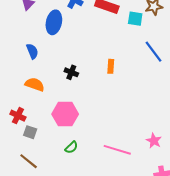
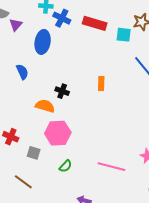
orange semicircle: (35, 84) -> (45, 106), moved
gray square: (30, 132) -> (34, 153), moved

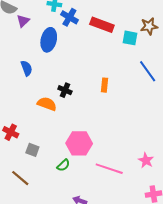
pink hexagon: (58, 133) -> (79, 143), moved

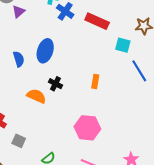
cyan square: (130, 38) -> (123, 45), moved
blue ellipse: (49, 40) -> (45, 51), moved
pink hexagon: (79, 143) -> (87, 128), moved

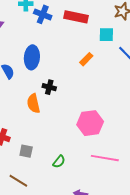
orange rectangle: (95, 81) -> (86, 59), moved, turned 48
orange semicircle: (36, 96) -> (33, 103), turned -114

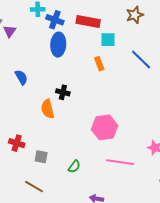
cyan square: (106, 35) -> (108, 40), moved
blue ellipse: (32, 57) -> (58, 45), moved
orange rectangle: (86, 59) -> (99, 64), turned -64

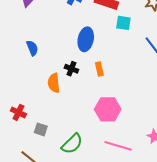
blue ellipse: (58, 45) -> (86, 39), moved
orange rectangle: (99, 64) -> (99, 69), moved
green semicircle: (74, 167) -> (72, 144), size x1.6

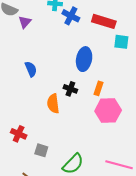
orange rectangle: (99, 69) -> (98, 88), turned 32
pink hexagon: (108, 109) -> (108, 111), moved

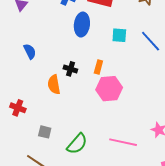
cyan square: (121, 42) -> (119, 35), moved
blue ellipse: (84, 59) -> (82, 25), moved
red cross: (19, 134) -> (18, 108), moved

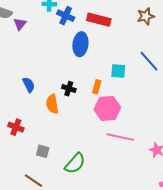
cyan square: (119, 35) -> (118, 71), moved
blue semicircle: (30, 51) -> (29, 85), moved
pink line: (123, 142) -> (120, 137), moved

